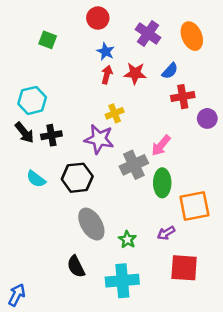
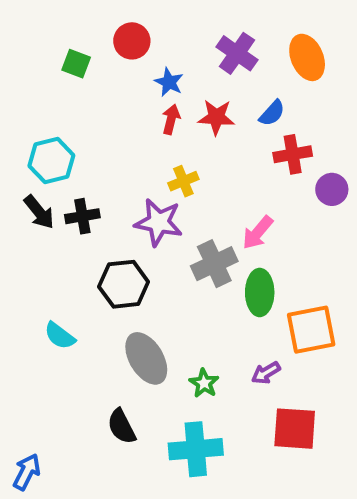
red circle: (98, 18) -> (132, 41), moved
cyan semicircle: (36, 179) -> (60, 336), moved

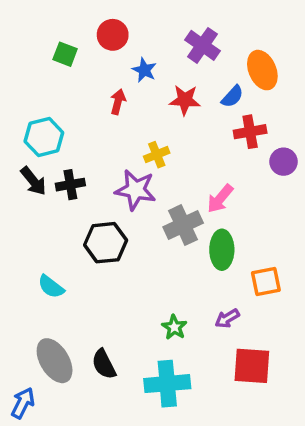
orange ellipse: (307, 57) -> (262, 70), moved
red arrow: (171, 119) -> (118, 102), moved
orange square: (311, 330) -> (266, 281), size x0.7
gray ellipse: (146, 358) -> (55, 361), moved

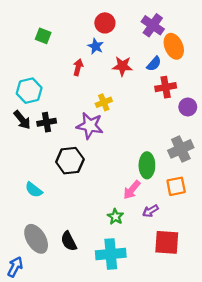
red circle: (113, 35) -> (105, 23), moved
purple cross: (202, 45) -> (153, 25), moved
pink arrow: (220, 199) -> (132, 190), moved
gray cross: (183, 225) -> (181, 149), moved

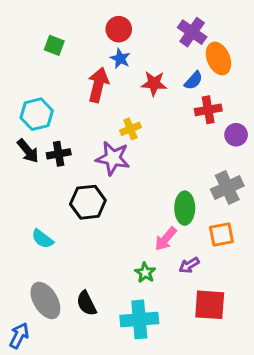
red circle: (105, 23) -> (119, 29), moved
red arrow: (78, 67) -> (98, 85), size x1.6

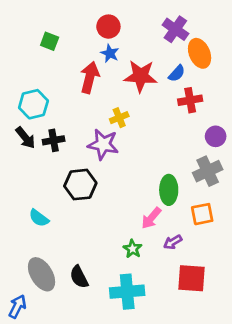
red star: (154, 83) -> (141, 76), size x1.4
purple circle: (236, 135) -> (216, 136), moved

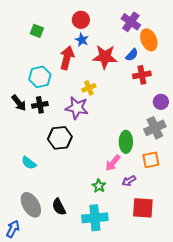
cyan hexagon: (33, 104) -> (40, 77), moved

